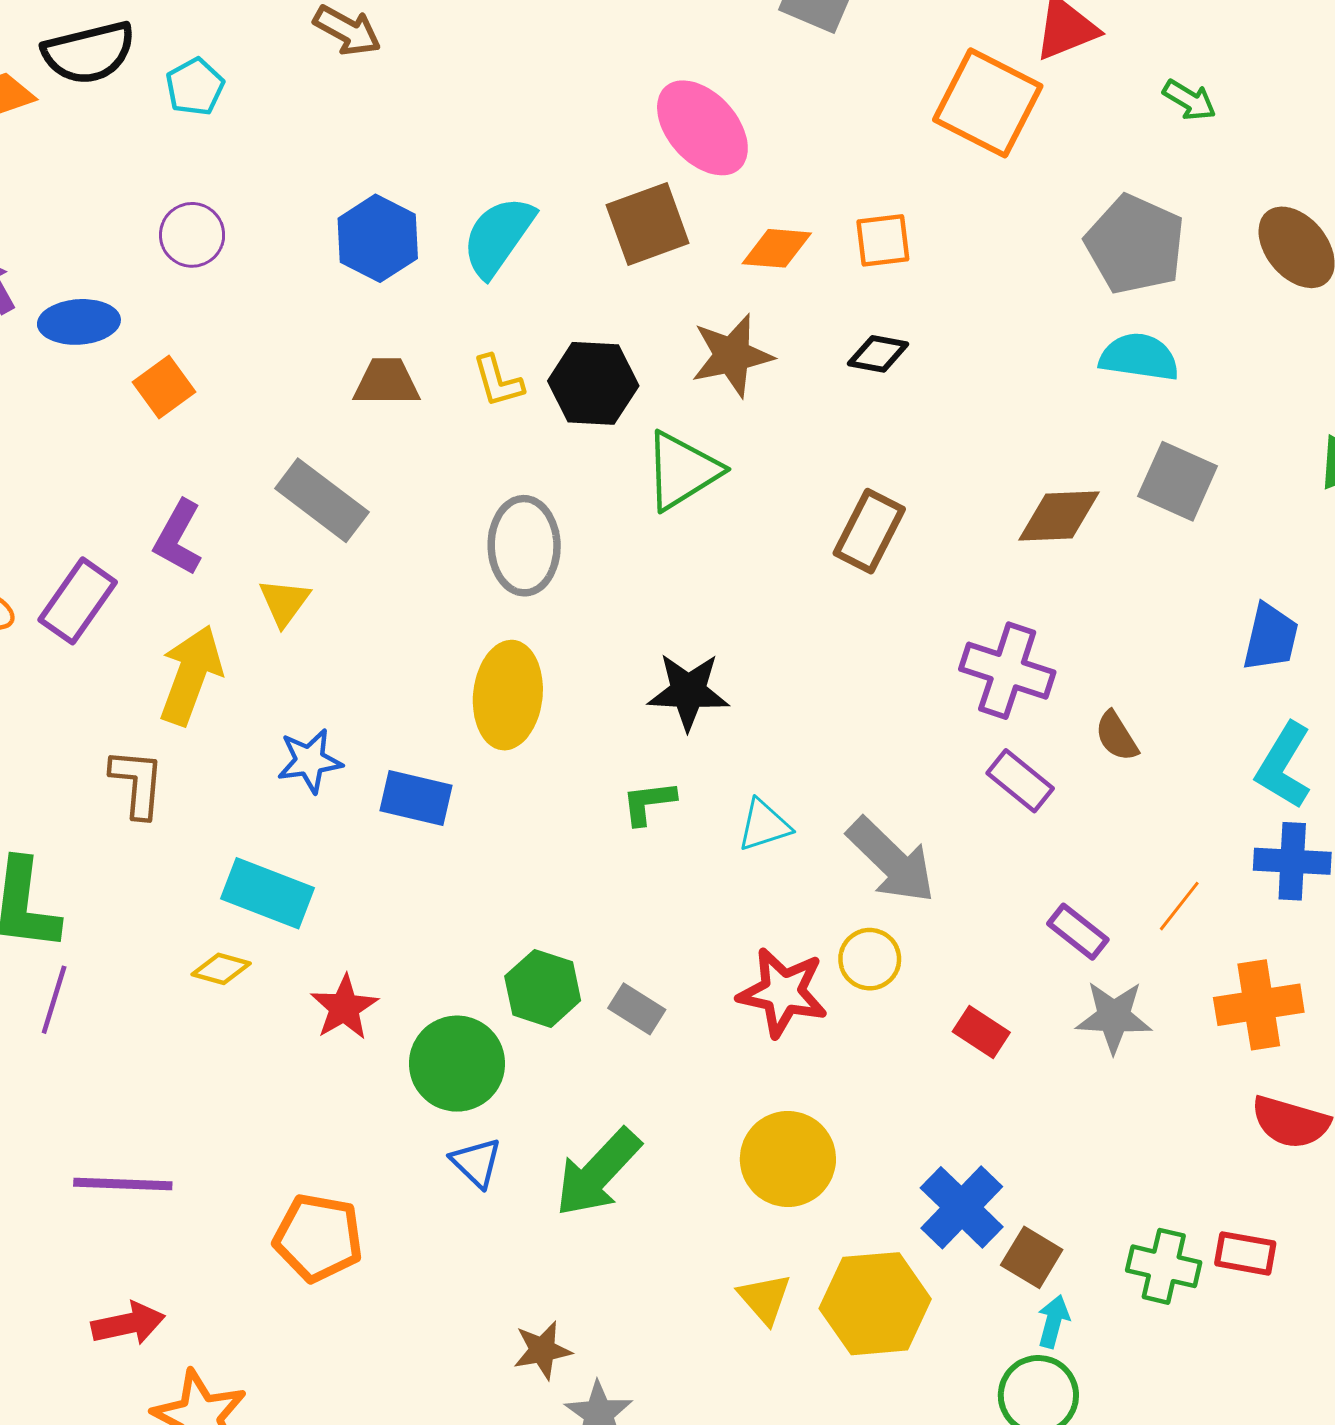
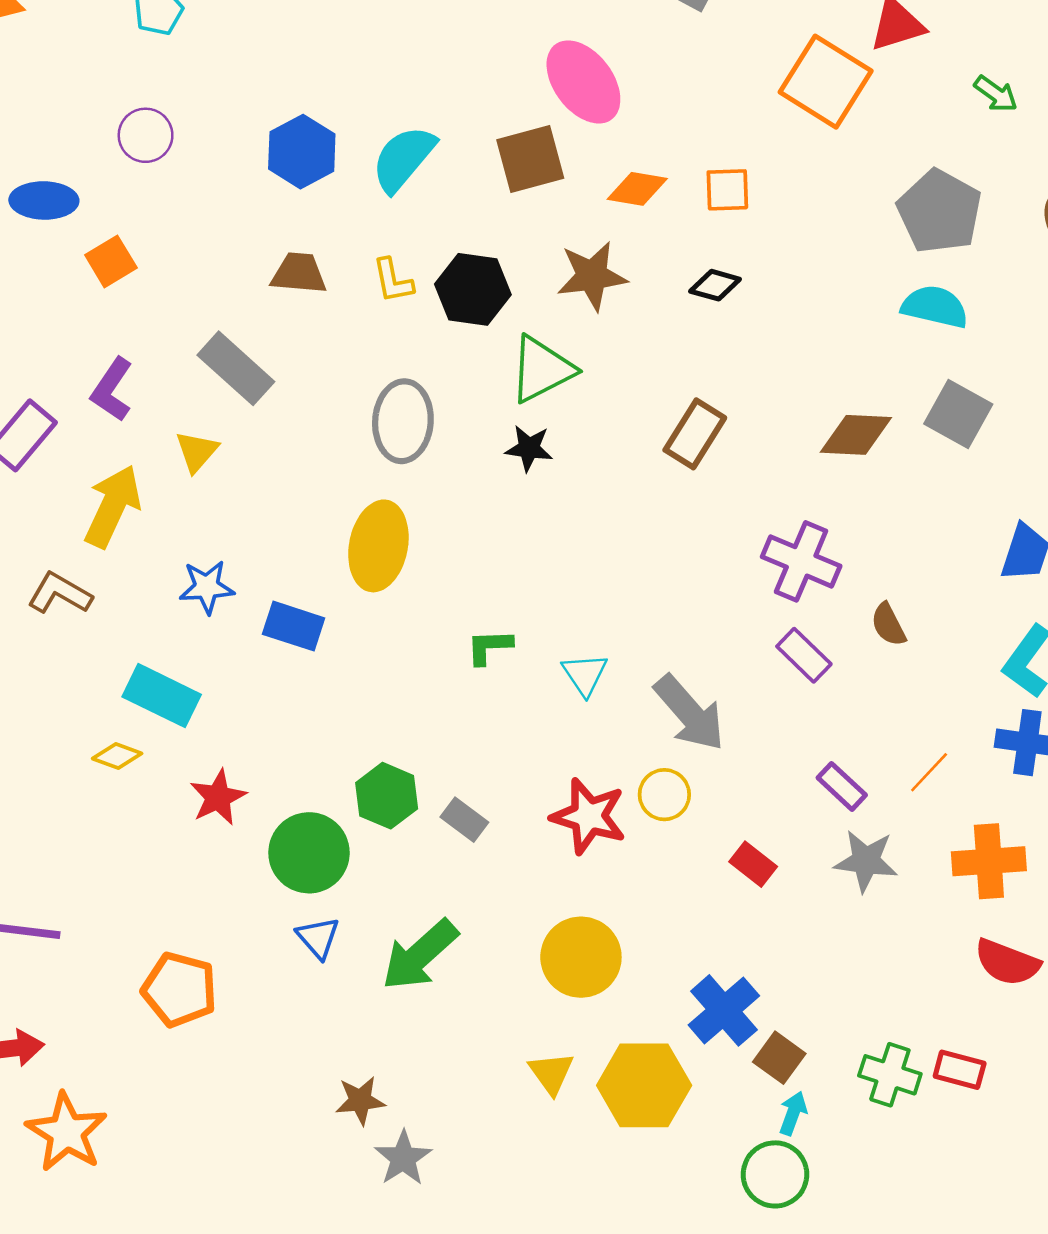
black star: (688, 692) -> (529, 448), moved, size x0.7
brown L-shape: (137, 783) -> (60, 593), turned -70
cyan triangle: (764, 825) -> (585, 674), turned -51

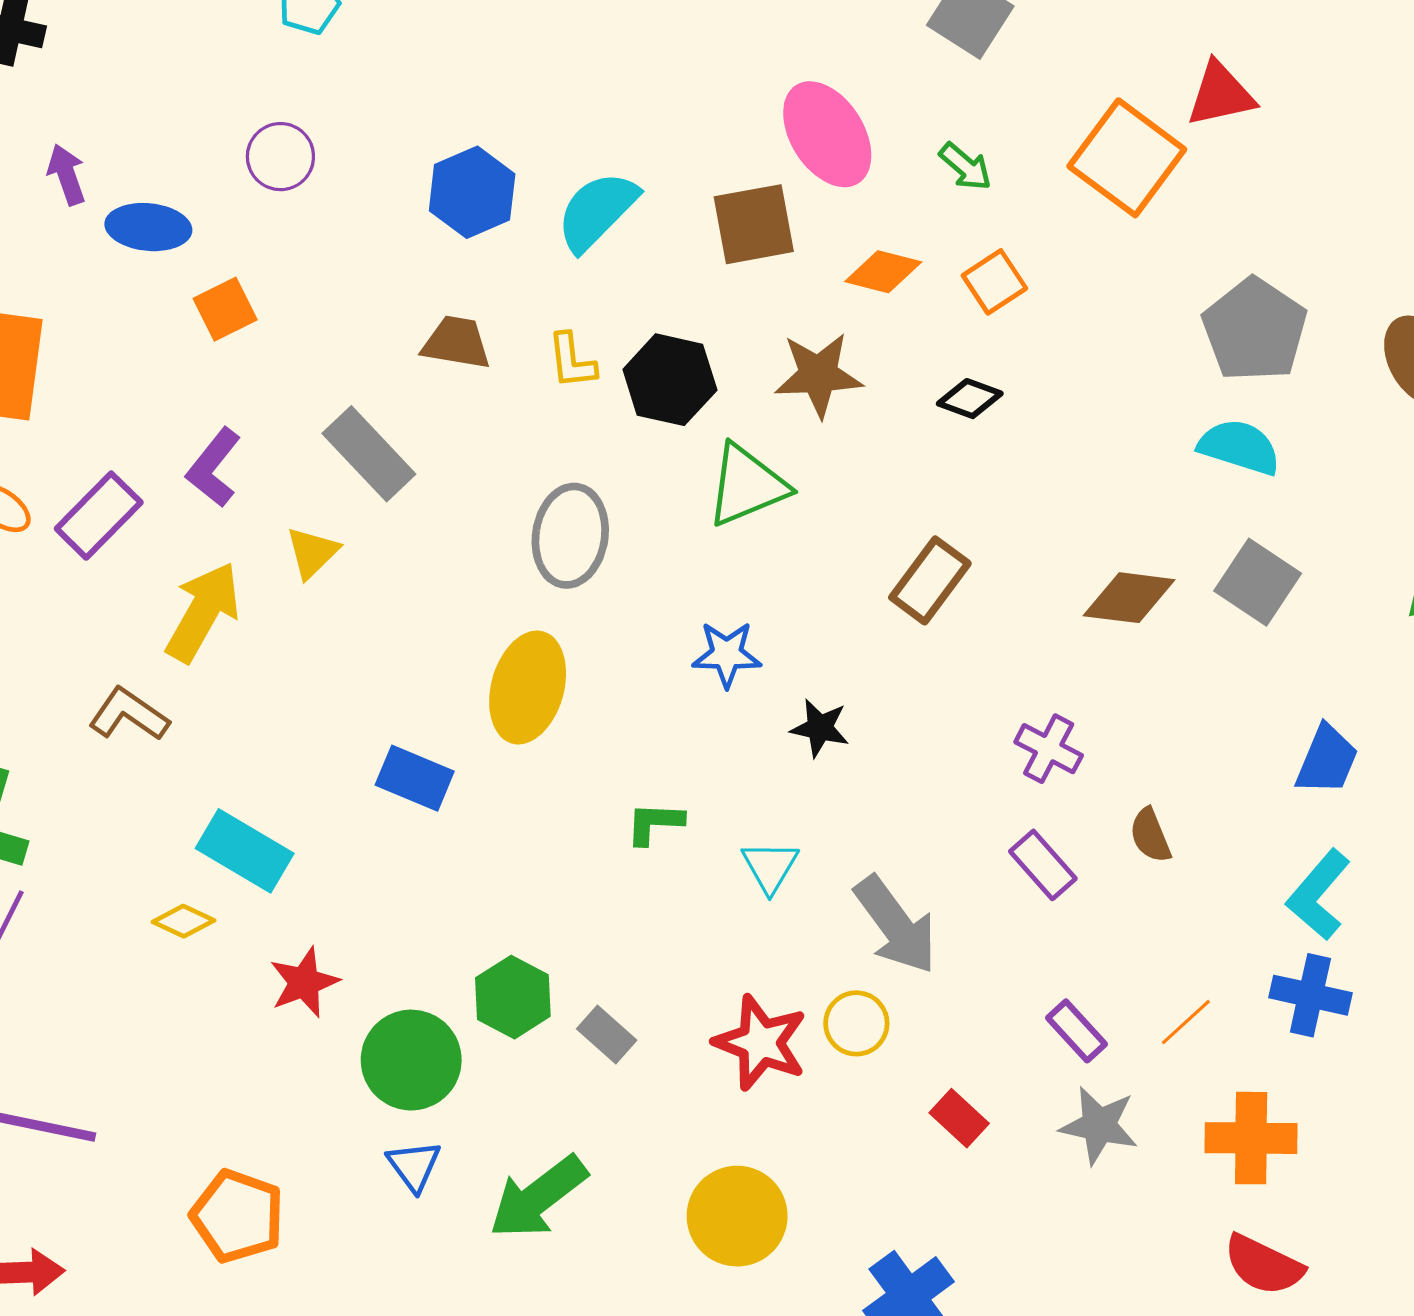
green arrow: (996, 94) -> (965, 167), moved
orange square: (727, 190) -> (994, 282), turned -36
black star: (529, 448) -> (820, 728), moved
purple cross: (801, 561) -> (1049, 749), size x0.7
blue star: (207, 587) -> (727, 654), moved

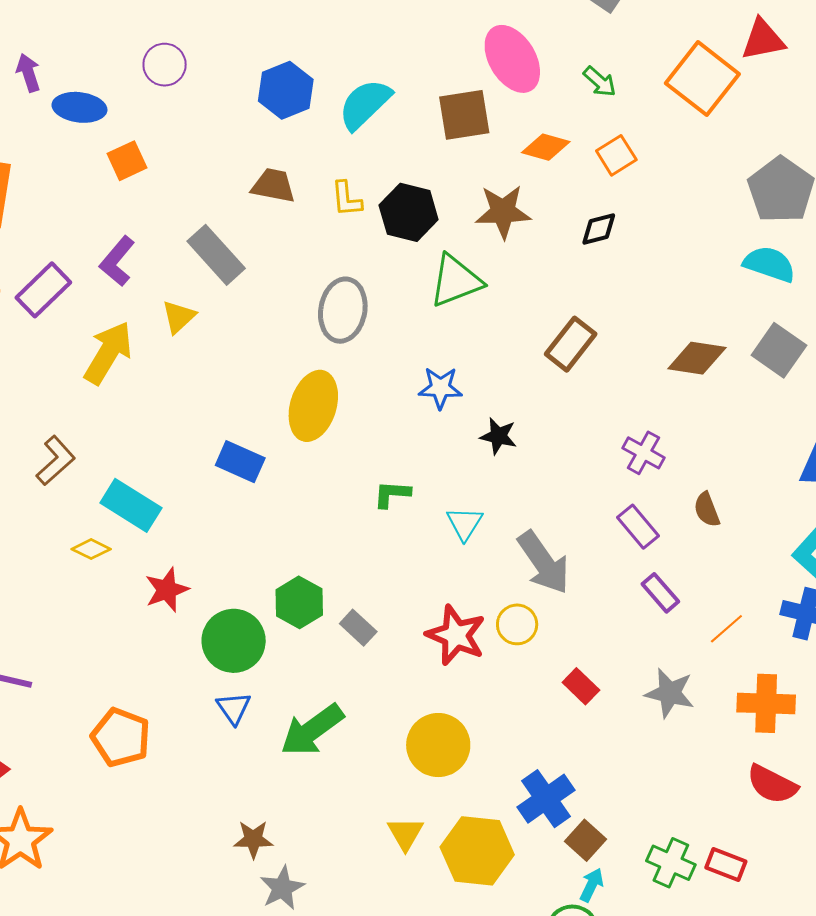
black diamond: (970, 399) -> (599, 229), turned -36
brown L-shape: (129, 714) -> (56, 461), moved, turned 102
purple rectangle: (1077, 1031) -> (660, 593), moved

